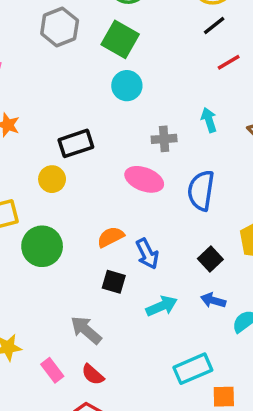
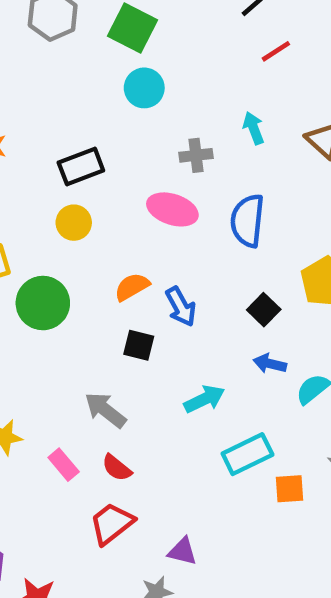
yellow circle: (52, 179) -> (74, 223), moved
cyan arrow: (162, 306) -> (204, 399), moved

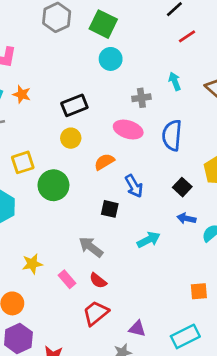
orange semicircle: (132, 287) -> (104, 162), moved
cyan rectangle: (247, 454) -> (185, 336), moved

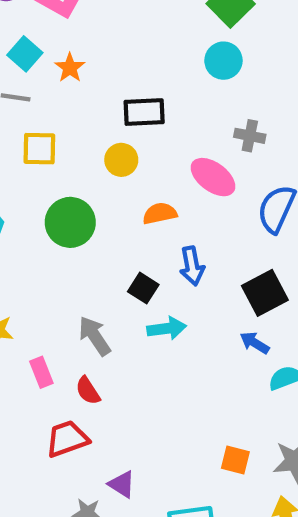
yellow square: (23, 162) -> (39, 149), moved
black square: (182, 187) -> (265, 293), size x1.5
cyan arrow: (149, 240) -> (167, 328), moved

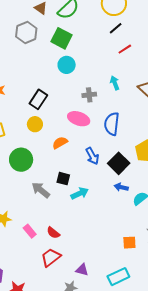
black rectangle: (144, 112) -> (38, 99), turned -36
blue arrow: (192, 266) -> (92, 156), moved
gray arrow: (95, 336) -> (41, 190), moved

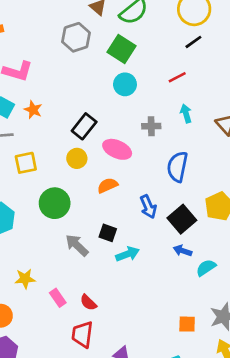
red line: (125, 49) -> (177, 77), moved
pink ellipse: (79, 119) -> (117, 149), moved
red trapezoid: (51, 257) -> (82, 334), turned -50

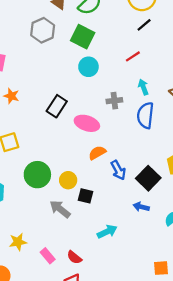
yellow circle: (77, 158) -> (68, 180), moved
blue semicircle: (177, 167) -> (145, 115), moved
orange semicircle: (107, 185) -> (97, 153), moved
blue arrow: (183, 251) -> (141, 207), moved
cyan arrow: (127, 254) -> (107, 232), moved

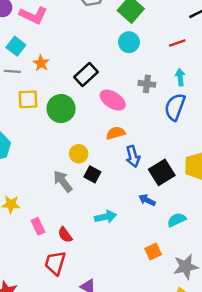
orange star: (11, 96) -> (41, 63), moved
green circle: (37, 175) -> (61, 109), moved
orange square: (161, 268) -> (153, 251), moved, turned -35

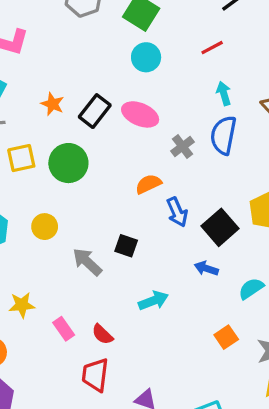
orange star: (41, 63) -> (53, 104), moved
gray cross: (147, 84) -> (182, 147), moved, turned -35
pink ellipse: (113, 100) -> (140, 114), moved
yellow circle: (79, 154) -> (45, 227), moved

